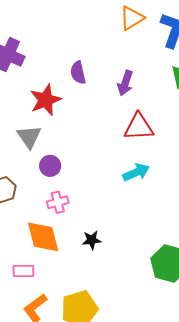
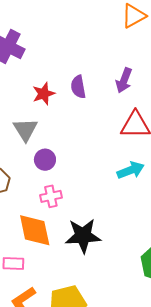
purple semicircle: (78, 73) -> (78, 87), moved
red star: (46, 100) -> (44, 94), size x0.7
black star: (92, 240) -> (83, 236), size x1.8

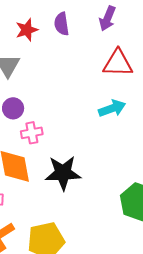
purple circle: (45, 160) -> (13, 108), moved

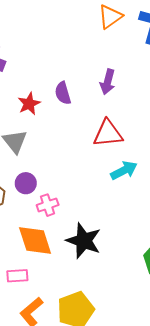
red triangle: (118, 63) -> (108, 133), moved
black star: (63, 173) -> (84, 241), turned 30

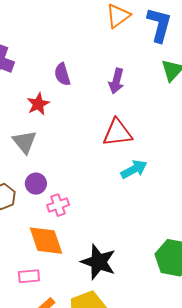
purple semicircle: (63, 93) -> (62, 74), moved
black star: (84, 241) -> (98, 262), moved

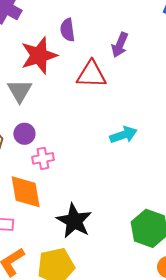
red star: (38, 104) -> (39, 55), size x1.6
red triangle: (117, 133) -> (91, 74), moved

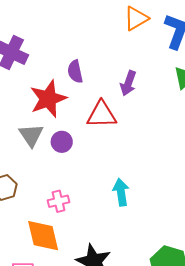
purple circle: (24, 134) -> (62, 142), moved
cyan arrow: (124, 135) -> (121, 192), moved, turned -76

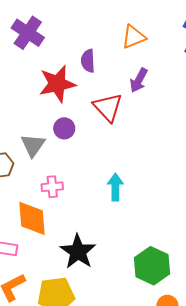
orange triangle: (136, 18) -> (134, 37), moved
red triangle: (102, 115) -> (108, 107), turned 40
gray triangle: (31, 135) -> (33, 145), moved

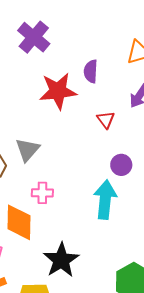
red triangle: (108, 107) -> (106, 120), size x0.6
purple circle: (64, 128) -> (121, 165), moved
cyan arrow: (115, 187) -> (105, 200), size x1.4

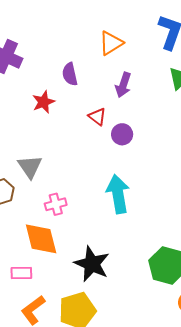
red star: (58, 91) -> (43, 102), size x0.6
purple circle: (121, 165) -> (122, 134), moved

